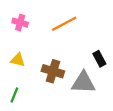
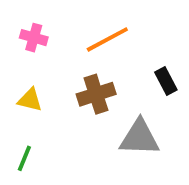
black rectangle: (99, 59) -> (166, 81), moved
brown cross: (53, 71) -> (96, 94), moved, turned -35

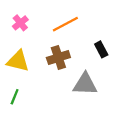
pink cross: (34, 38) -> (20, 23), turned 35
yellow triangle: (30, 100) -> (18, 61), size x1.5

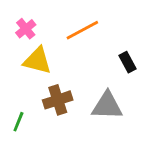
brown cross: (58, 58) -> (58, 100), moved
yellow triangle: (18, 61) -> (37, 61), moved

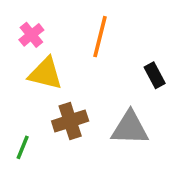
orange line: (82, 30) -> (100, 37), turned -48

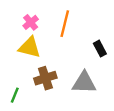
pink cross: (31, 35) -> (31, 22), moved

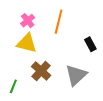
brown cross: (45, 78) -> (41, 71), turned -30
gray triangle: (84, 83) -> (76, 75), turned -45

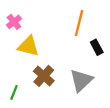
pink cross: (28, 21) -> (14, 22), moved
orange line: (59, 22) -> (79, 23), moved

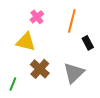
pink cross: (14, 22) -> (37, 17), moved

